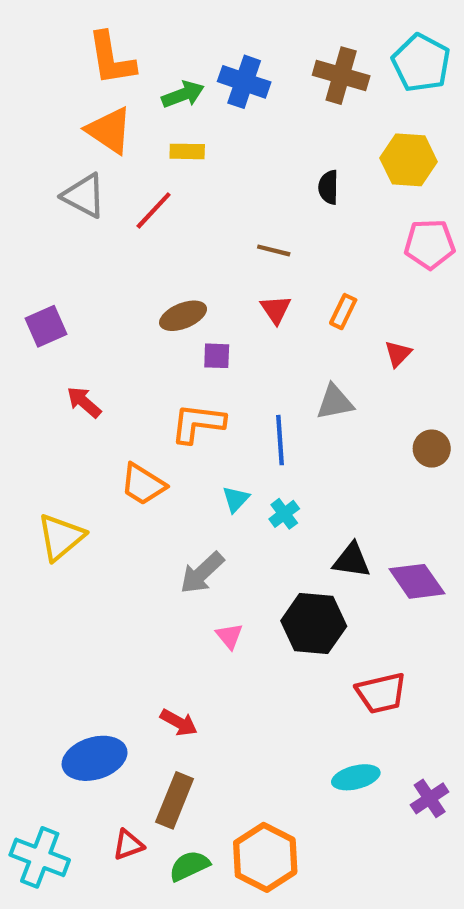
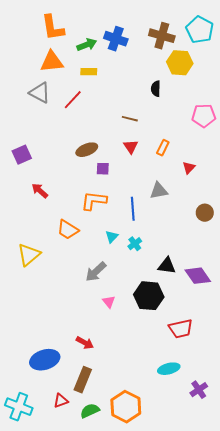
orange triangle: (109, 130) -> (52, 62), turned -40
yellow hexagon: (409, 160) -> (180, 63), moved
purple cross: (430, 798) -> (199, 390), moved

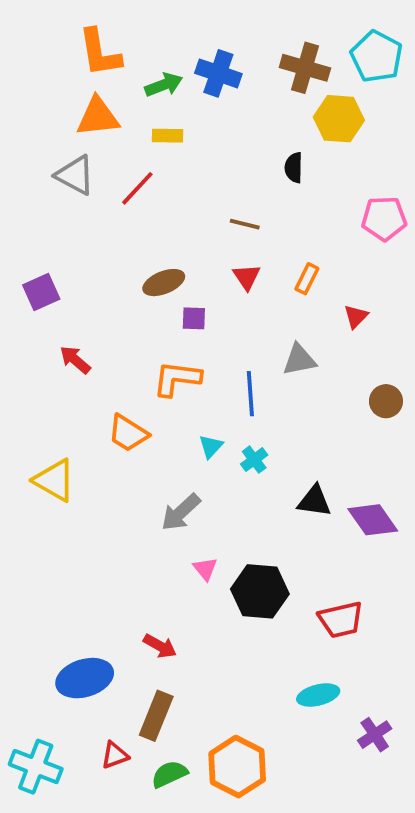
yellow triangle: (29, 255) -> (54, 480), turned -50
black hexagon: (149, 296) -> (260, 591), moved

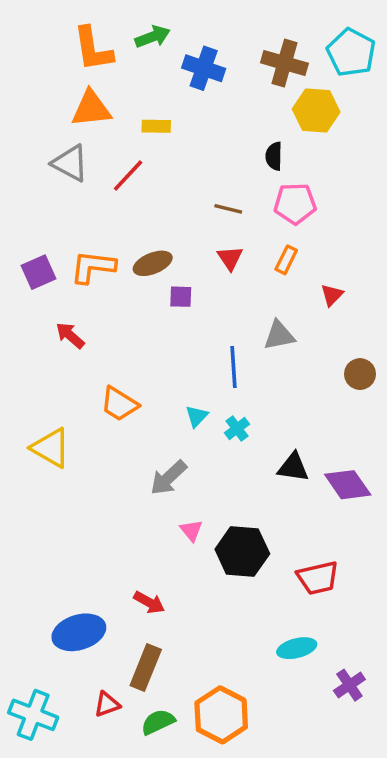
green arrow: (164, 85) -> (153, 37), moved
pink pentagon: (384, 218) -> (295, 204), moved
orange L-shape: (177, 379) -> (93, 267), moved

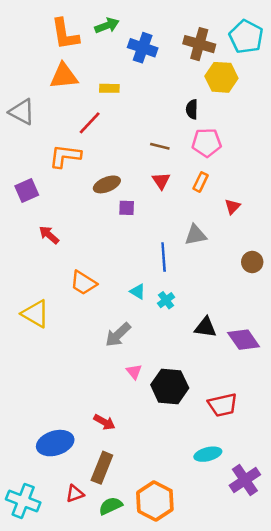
gray triangle: (70, 163) -> (22, 112), moved
orange L-shape: (93, 267) -> (65, 156), moved
cyan triangle: (197, 416) -> (138, 292), turned -42
purple cross: (349, 685) -> (245, 480), size x1.4

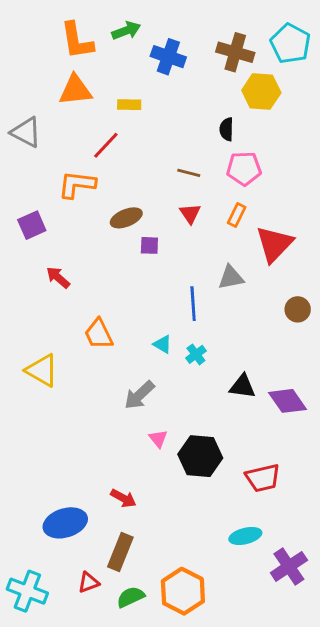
red triangle: (233, 207) -> (274, 244), size x2.0
orange trapezoid: (83, 283) -> (99, 334), turned 32

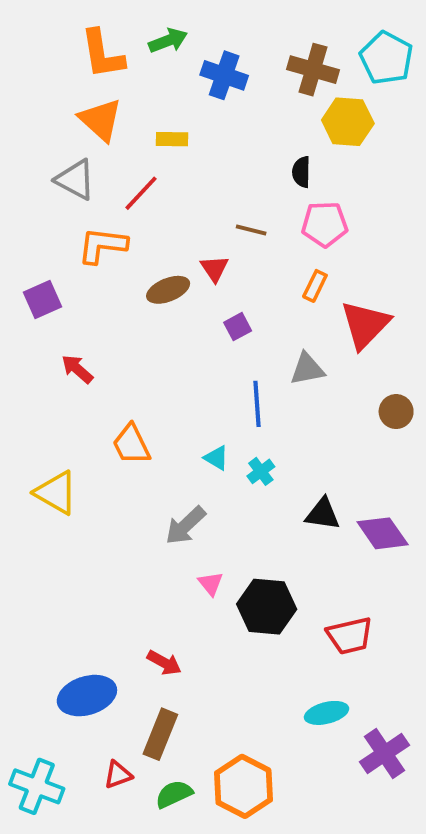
orange triangle: (75, 90) -> (100, 120), turned 48
gray triangle: (26, 132) -> (75, 180), moved
red triangle: (190, 214) -> (214, 269), moved
purple square: (149, 245) -> (238, 327), moved, turned -30

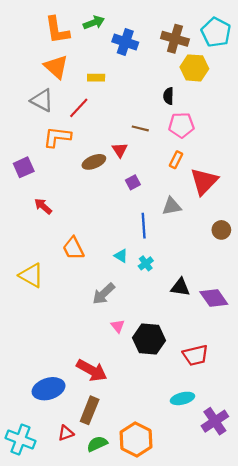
red arrow: (164, 663) -> (92, 370), size x1.6

